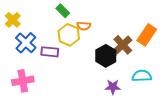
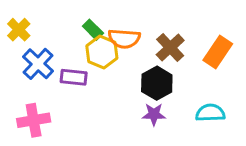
green rectangle: (63, 11) -> (93, 30), moved
orange semicircle: (84, 26) -> (124, 39), size x1.5
brown cross: (123, 45) -> (170, 48), moved
purple star: (113, 87) -> (154, 114), moved

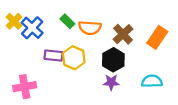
yellow hexagon: (102, 52) -> (74, 58), moved
blue cross: (38, 64) -> (32, 28), moved

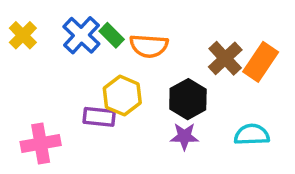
blue cross: (32, 28) -> (81, 35), moved
brown cross: (123, 34) -> (225, 58), moved
purple rectangle: (53, 56) -> (99, 117), moved

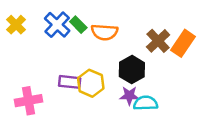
yellow hexagon: (122, 96) -> (91, 83), moved
cyan semicircle: (252, 135) -> (146, 103), moved

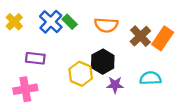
orange semicircle: (104, 32) -> (106, 25), moved
black hexagon: (132, 70) -> (103, 62), moved
purple rectangle: (70, 82) -> (35, 58), moved
cyan semicircle: (146, 103) -> (150, 78), moved

